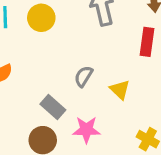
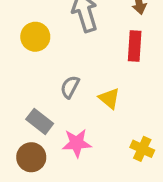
yellow circle: (41, 18) -> (35, 37), moved

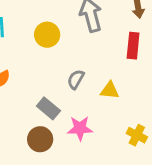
yellow triangle: (109, 98) -> (110, 90), turned -36

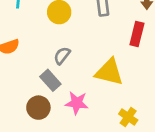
gray semicircle: (76, 79) -> (62, 56), moved
yellow triangle: (110, 90) -> (109, 72), size x1.6

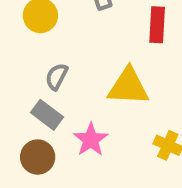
pink star: (77, 103) -> (91, 140), turned -30

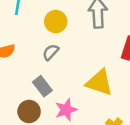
gray semicircle: (57, 77) -> (51, 52), moved

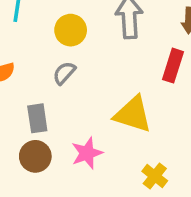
gray rectangle: (42, 86) -> (37, 118), moved, turned 30

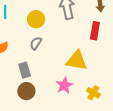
pink star: (87, 153) -> (64, 85), moved

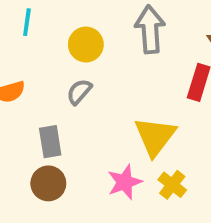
yellow triangle: (77, 61) -> (155, 136), turned 50
yellow cross: (93, 93) -> (172, 185), moved

